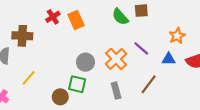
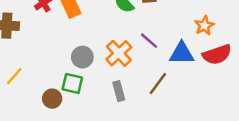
orange star: (177, 36) -> (204, 26), moved
blue triangle: (169, 59) -> (182, 53), size x1.5

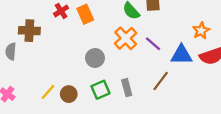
orange cross: (119, 53) -> (126, 38), moved
yellow line: (14, 76) -> (48, 92), moved
green square: (72, 83) -> (100, 90), moved, turned -36

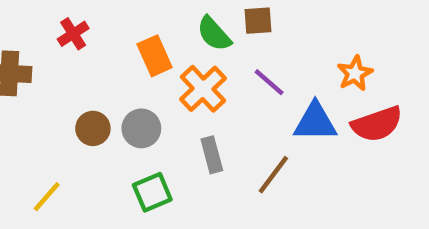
orange rectangle: (85, 14) -> (155, 56), moved
purple line: (153, 44) -> (269, 82), moved
gray rectangle: (127, 88) -> (212, 155), moved
brown circle: (69, 94) -> (93, 128), moved

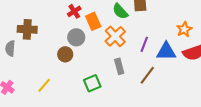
red cross: (73, 34) -> (74, 11), moved
purple line: (269, 82) -> (144, 44), moved, turned 70
gray circle: (141, 128) -> (76, 37), moved

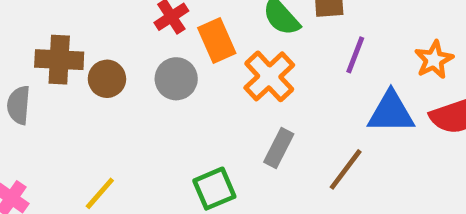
purple line: (144, 44) -> (355, 55), moved
brown circle: (65, 54) -> (107, 79), moved
gray rectangle: (119, 66) -> (279, 148), turned 42

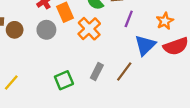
blue triangle: (391, 112) -> (145, 45), turned -45
gray rectangle: (279, 148) -> (97, 71), moved

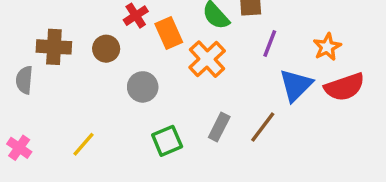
brown circle: (15, 30) -> (106, 49), moved
gray circle: (46, 30) -> (143, 87), moved

